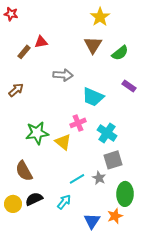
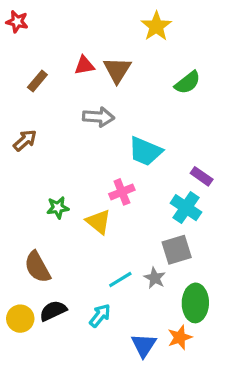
red triangle: (41, 42) -> (84, 65), moved
brown triangle: (93, 45) -> (117, 70), moved
purple rectangle: (129, 86) -> (202, 176), moved
green star: (37, 133) -> (58, 208), size x0.6
cyan cross: (107, 133) -> (186, 208), moved

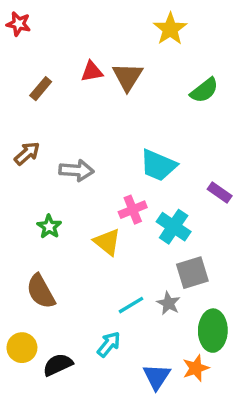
gray arrow: (98, 117) -> (76, 170), moved
green star: (58, 208) -> (49, 227), moved, turned -30
cyan cross: (186, 208) -> (174, 227), moved
black semicircle: (53, 311) -> (58, 365), moved

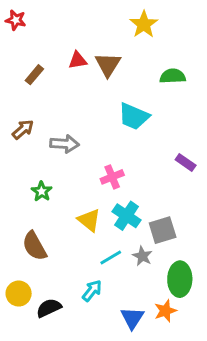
green semicircle: (204, 90) -> (173, 76), turned -145
cyan trapezoid: (158, 165) -> (134, 116), moved
cyan cross: (174, 227) -> (127, 216), moved
yellow triangle: (107, 242) -> (89, 220), moved

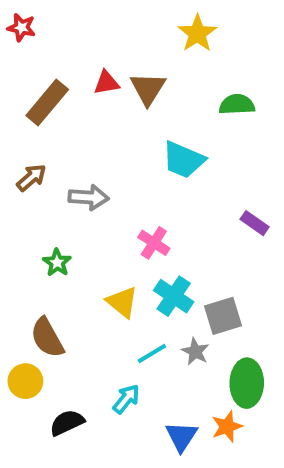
brown rectangle: (34, 75) -> (47, 103), size x1.6
pink cross: (112, 177) -> (154, 243), turned -35
yellow circle: (19, 294) -> (25, 381), moved

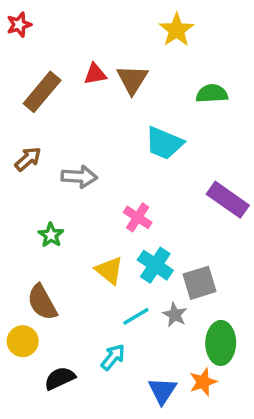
red star: (21, 27) -> (19, 25), turned -30
purple rectangle: (255, 223) -> (228, 200), size x1.6

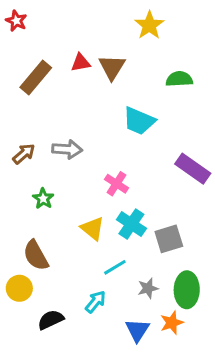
red star: (19, 25) -> (16, 21), turned -30
brown arrow: (28, 159) -> (24, 154), moved
gray star: (175, 315) -> (148, 288), moved, turned 30

